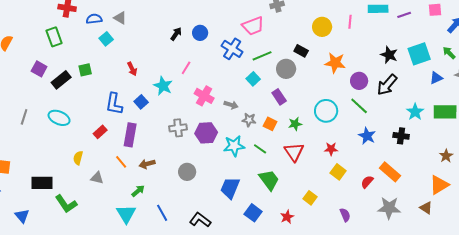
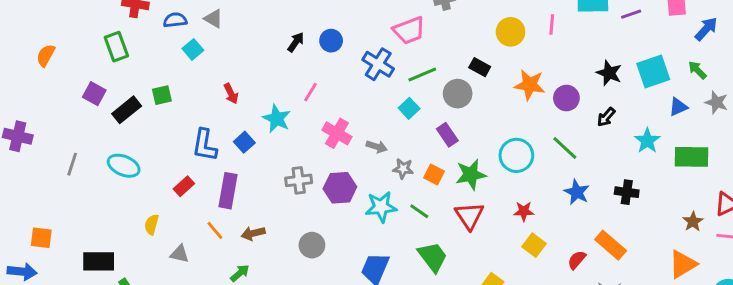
purple circle: (359, 81) -> (566, 98), moved
black arrow: (387, 85) -> (606, 117), size x0.6
cyan star: (415, 112) -> (647, 141), moved
green star: (295, 124) -> (471, 175), size x1.5

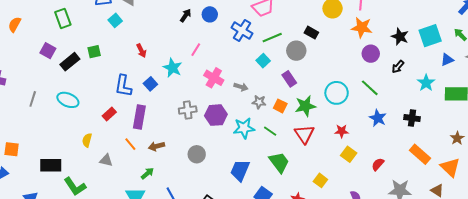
orange star: (530, 85) -> (362, 28), moved
orange rectangle: (611, 245) -> (420, 154), moved
orange triangle: (683, 264) -> (450, 167), turned -45

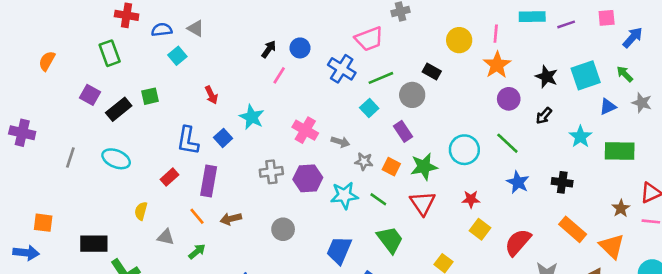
orange star: (362, 28) -> (497, 65), turned 30
pink line: (196, 50) -> (279, 75), moved
red semicircle: (378, 164) -> (518, 242), size x1.6
green arrow: (147, 173) -> (197, 251), moved

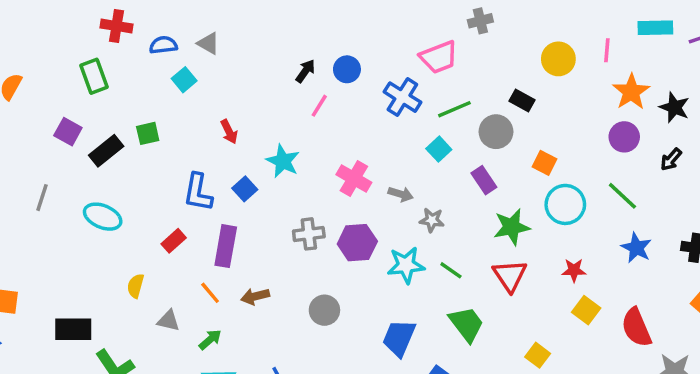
orange star: (497, 65) -> (631, 92), moved
gray line: (70, 158) -> (42, 198), moved
orange square: (391, 167) -> (545, 163), moved
red semicircle: (518, 242) -> (636, 327), turned -64

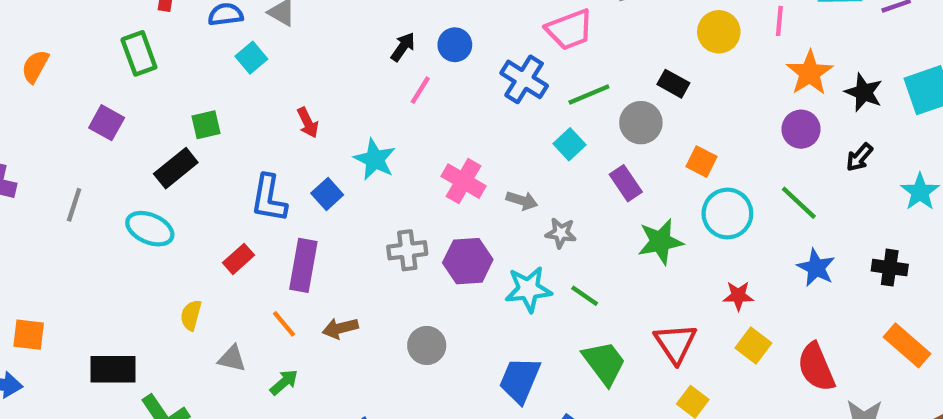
black rectangle: (106, 151) -> (176, 168), moved
red triangle: (510, 276) -> (676, 343), moved

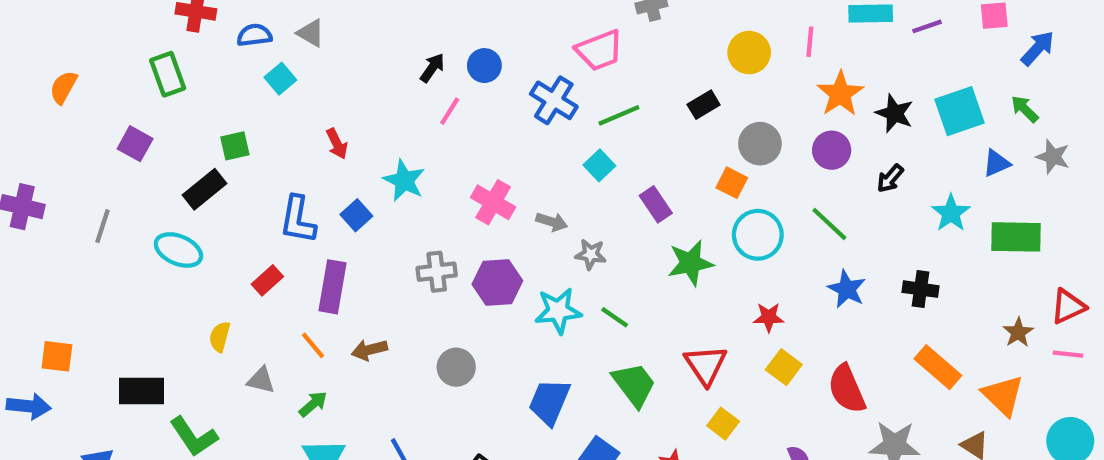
black rectangle: (673, 84) -> (704, 105), turned -60
gray circle: (641, 123) -> (760, 144), moved

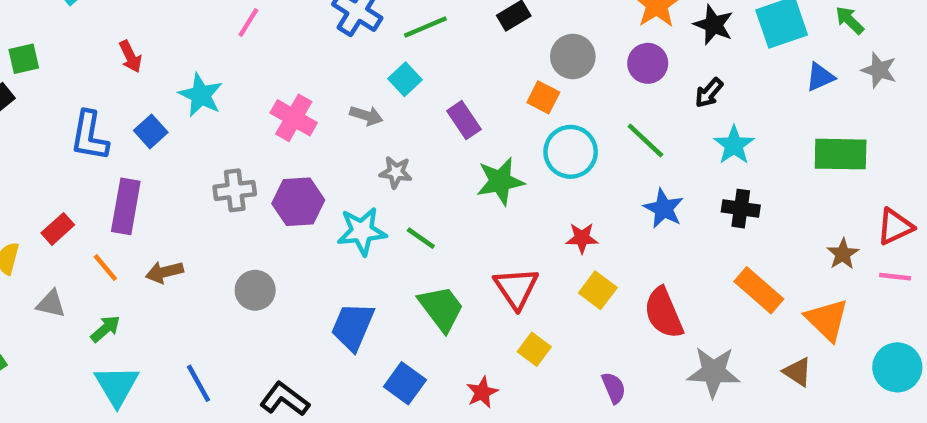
cyan star: (951, 213) -> (734, 145), moved
gray arrow: (552, 222) -> (366, 116), moved
red rectangle: (267, 280) -> (58, 229), moved

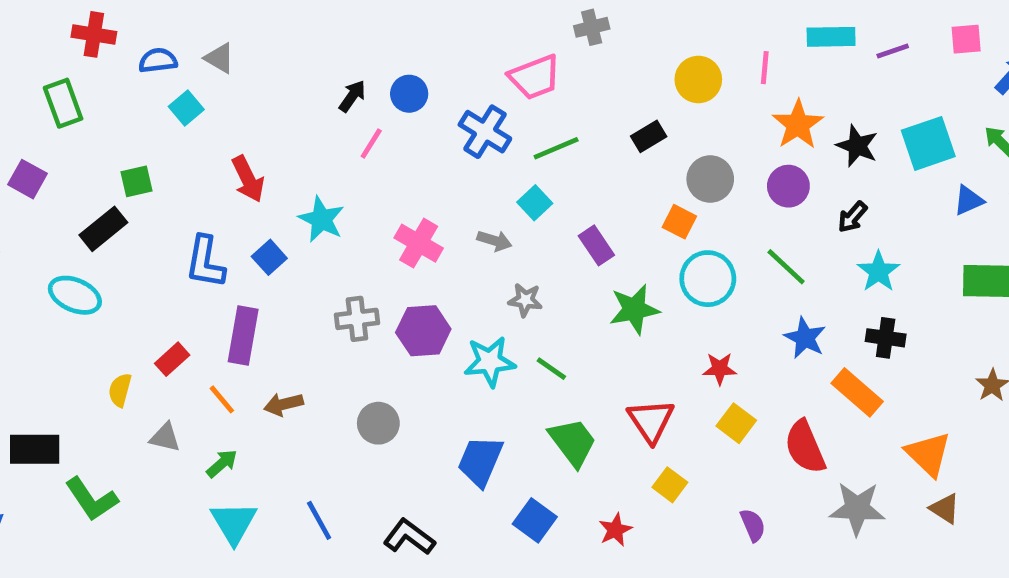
red arrow: (130, 57) -> (248, 179), size x1.4
orange rectangle: (759, 290) -> (857, 392), moved
orange triangle: (827, 320) -> (928, 454), moved

